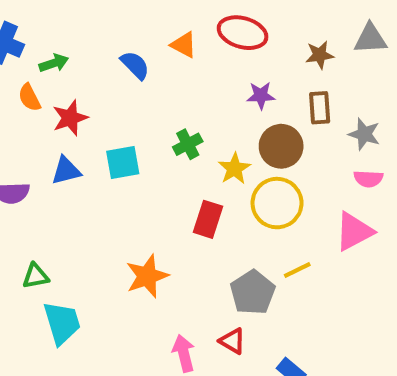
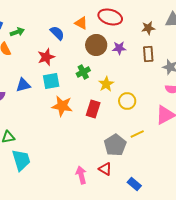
red star: (70, 118) -> (46, 57), moved
brown circle: (281, 146) -> (96, 45), moved
yellow circle: (277, 203) -> (127, 101), size x0.7
orange star: (147, 276) -> (62, 106), moved, turned 30

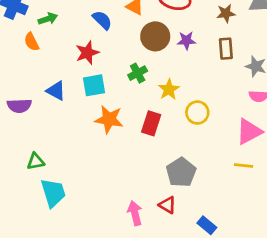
blue triangle: (23, 85) -> (56, 91), turned 42
yellow line: (137, 134) -> (244, 166), moved, turned 32

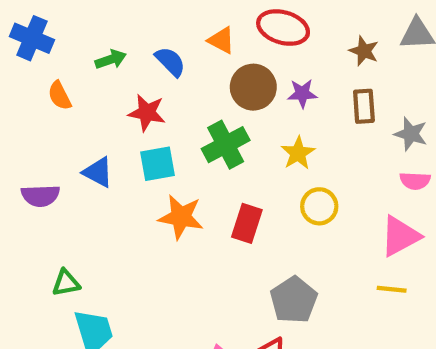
brown star: (226, 13) -> (364, 51), turned 30
green arrow: (48, 19) -> (111, 59), moved
red star: (87, 53) -> (147, 113), turned 30
green cross: (138, 73) -> (226, 145), size x1.5
yellow star: (169, 89) -> (298, 153), moved

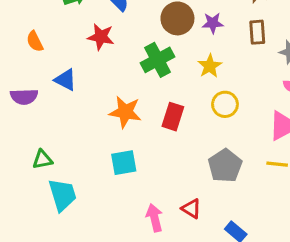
orange semicircle: (60, 96) -> (35, 41), moved
cyan square: (157, 164) -> (124, 163), moved
gray pentagon: (294, 300) -> (225, 166), moved

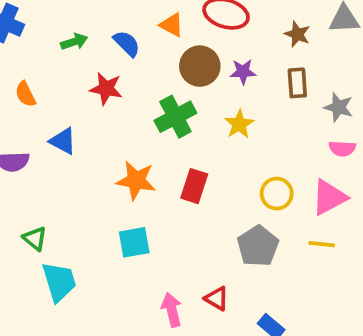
yellow circle: (225, 104) -> (277, 194), moved
green triangle: (42, 160) -> (35, 239), turned 50

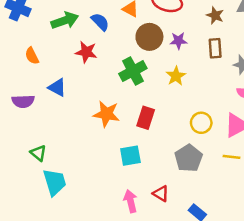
green arrow: (74, 42) -> (65, 20), size x1.5
cyan square: (134, 242) -> (130, 156), moved

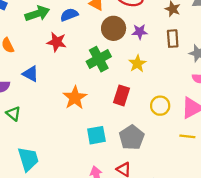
blue semicircle: (100, 22) -> (69, 15), turned -66
orange star: (106, 114) -> (75, 98), turned 30
red rectangle: (146, 118) -> (121, 95), moved
green triangle: (38, 153) -> (13, 114), moved
gray pentagon: (189, 158) -> (132, 137), moved

